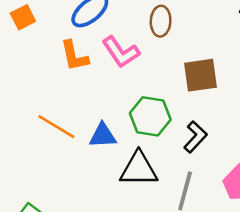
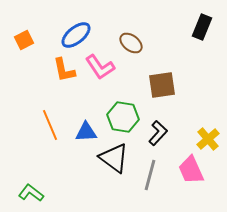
brown ellipse: (161, 21) -> (131, 43), turned -55
orange line: (56, 127) -> (50, 125), turned 36
black triangle: (139, 169) -> (114, 158), turned 36

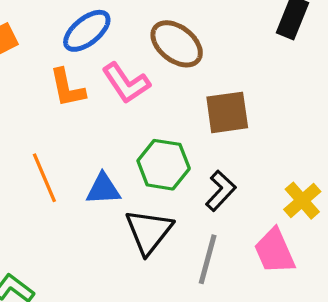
brown ellipse: (131, 43) -> (177, 44), size x1.4
black triangle: (114, 158) -> (149, 232), turned 32

